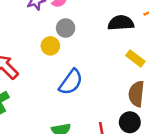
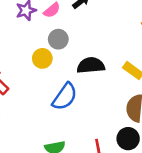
black semicircle: (121, 23) -> (91, 65), moved

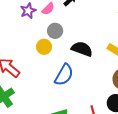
black semicircle: (91, 65) -> (82, 49), turned 30

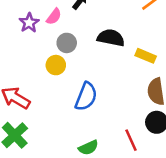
black semicircle: (82, 49) -> (111, 38), moved

